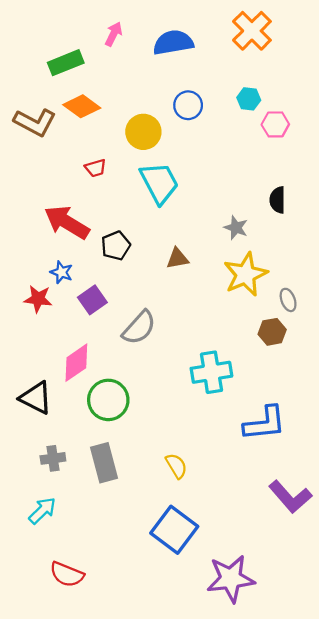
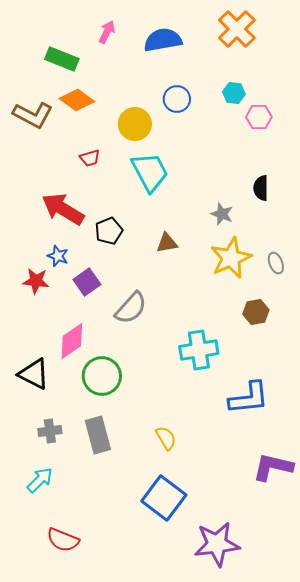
green rectangle: (66, 63) -> (62, 59), turned 44
gray ellipse: (288, 300) -> (276, 263), moved
purple L-shape: (290, 497) -> (273, 467), turned 144

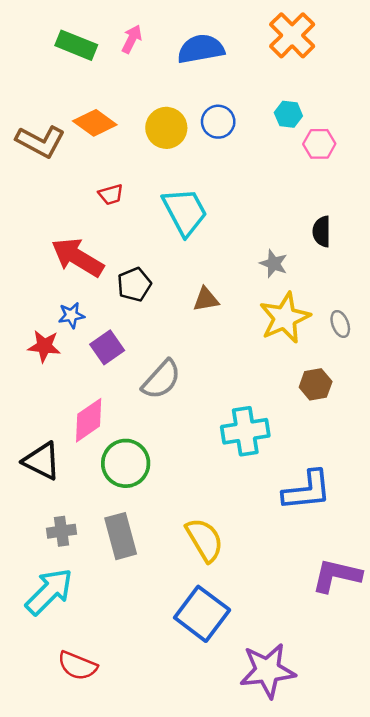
green rectangle: (62, 59) -> (76, 45), moved
yellow circle: (135, 124) -> (166, 128), moved
blue star: (58, 256) -> (71, 315), turned -30
yellow semicircle: (166, 438) -> (205, 540), size x1.5
cyan arrow: (40, 480) -> (49, 592), size x1.5

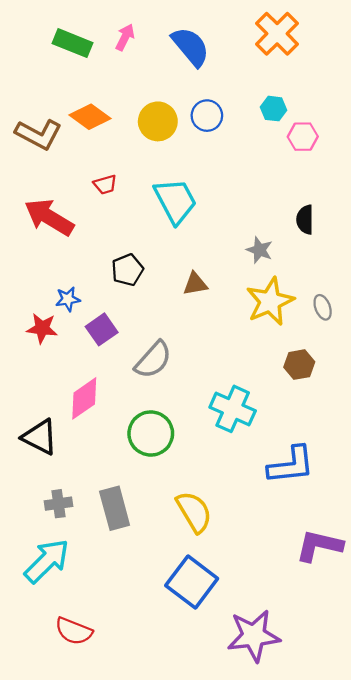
blue semicircle: (201, 49) -> (191, 47), turned 60
red arrow: (78, 257) -> (49, 217), moved
cyan cross: (245, 431) -> (233, 409), turned 33
green circle: (126, 463) -> (151, 434), moved

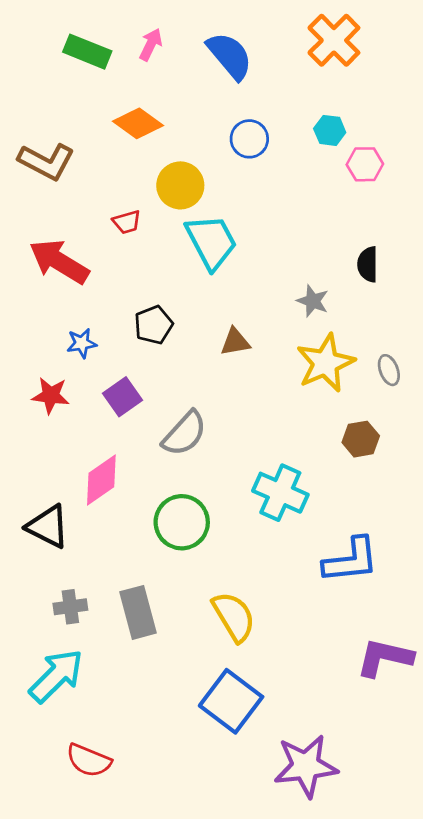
orange diamond: (90, 117) -> (138, 123), moved
yellow circle: (158, 121) -> (180, 185), moved
blue star: (68, 299) -> (82, 343), moved

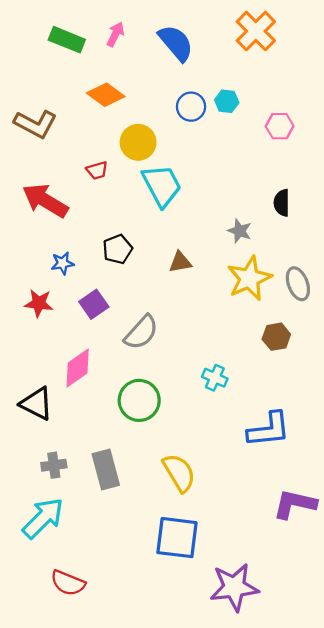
cyan hexagon: (330, 130) -> (227, 101), moved
gray ellipse: (389, 370) -> (298, 284), size x1.4
cyan cross: (280, 493) -> (215, 378), size x0.6
blue square: (231, 701) -> (177, 538), turned -30

